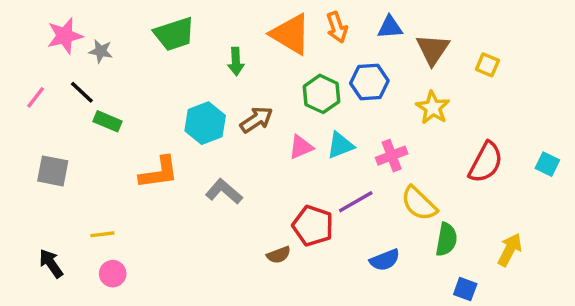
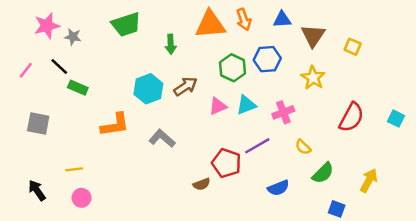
orange triangle: (291, 34) -> (210, 24), turned -36
yellow semicircle: (419, 203) -> (303, 147), size x0.6
green semicircle: (446, 239) -> (323, 173), turned 35

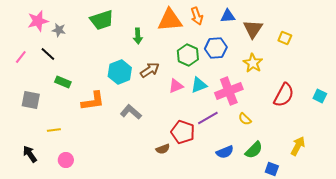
green rectangle: (78, 88) -> (63, 82), moved
pink cross: (283, 112) -> (229, 91), size x1.5
yellow line: (74, 169) -> (54, 130), moved
green semicircle: (323, 173) -> (254, 150), moved

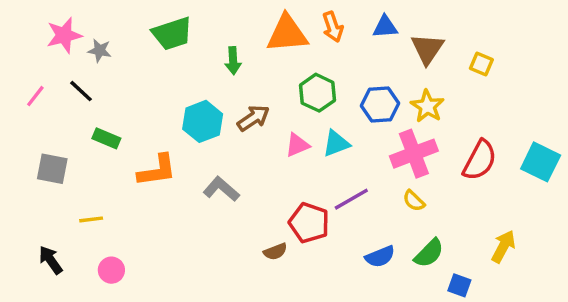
blue hexagon: (216, 48) -> (380, 105), moved
pink cross: (229, 91) -> (414, 154), moved
cyan square: (320, 96) -> (541, 162), size x1.6

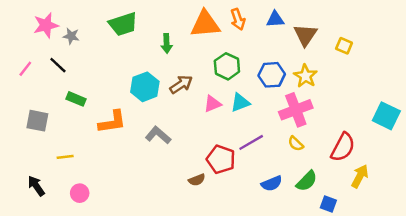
red semicircle: (480, 160) -> (343, 147), moved

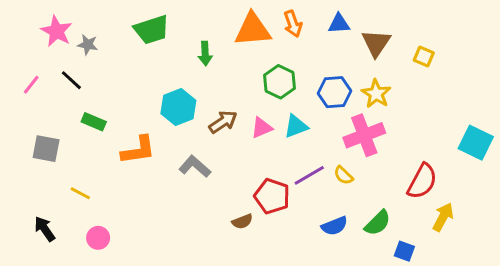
pink star: (46, 25) -> (56, 31), turned -30
brown arrow: (181, 84) -> (223, 122), moved
yellow semicircle: (296, 144) -> (343, 175), moved
yellow line: (65, 157) -> (80, 193), turned 35

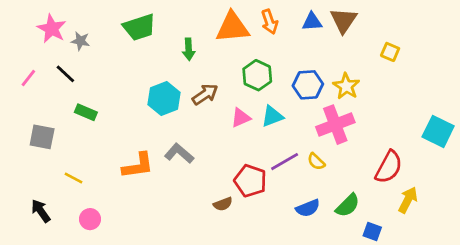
brown triangle: (376, 43) -> (344, 20), moved
brown arrow: (223, 122) -> (205, 94), moved
orange L-shape: (138, 150) -> (138, 166), moved

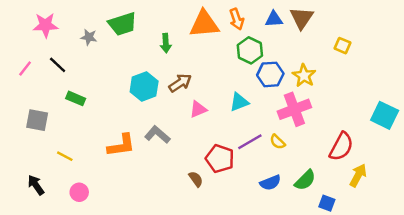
pink star: (52, 29) -> (46, 25), turned -30
gray star: (80, 41) -> (89, 37), moved
green hexagon: (257, 75) -> (250, 50), moved
pink triangle: (241, 118) -> (198, 109), moved
brown semicircle: (223, 204) -> (196, 179), turned -105

